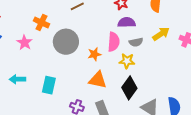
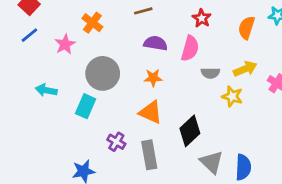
purple semicircle: (127, 22) -> (156, 43), moved
gray circle: (66, 42) -> (103, 73), moved
pink semicircle: (114, 42) -> (190, 48), moved
yellow star: (127, 61) -> (232, 96), moved

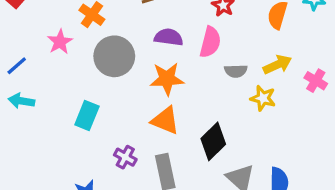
blue line: (29, 35) -> (17, 66), moved
gray circle: (103, 73) -> (114, 56), moved
orange star: (153, 78) -> (167, 79), size x1.5
cyan arrow: (46, 90) -> (21, 101), moved

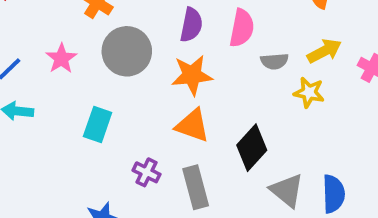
purple semicircle: (169, 37) -> (191, 25), turned 96
pink star: (60, 42) -> (61, 58), moved

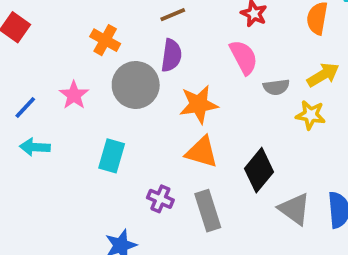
purple semicircle: (191, 25) -> (171, 55), moved
pink semicircle: (242, 28) -> (244, 57), turned -36

